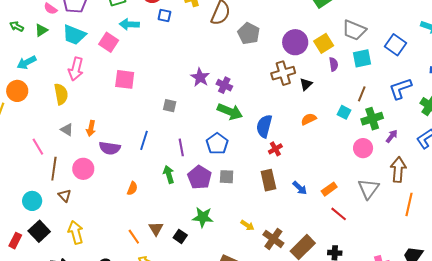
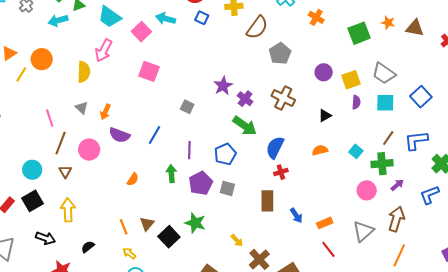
purple circle: (295, 42) -> (324, 72), size x0.7
cyan arrow: (27, 62) -> (58, 20), moved
brown cross: (283, 73) -> (283, 98), moved, turned 30
brown line: (362, 94) -> (388, 138), moved
black square: (180, 236) -> (169, 237), size x1.5

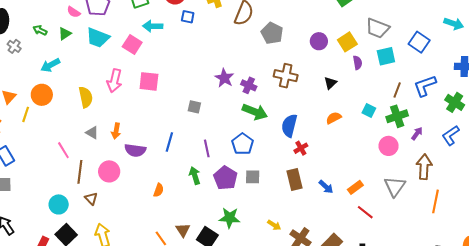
cyan arrow: (58, 20) -> (50, 65), moved
pink arrow: (104, 50) -> (114, 81), moved

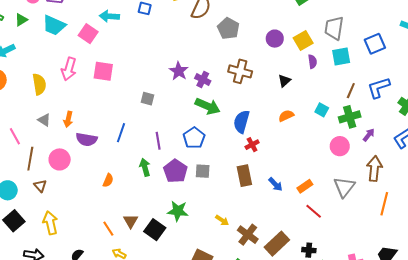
gray trapezoid: (378, 28) -> (334, 28), turned 75
blue square: (419, 42) -> (375, 44), turned 30

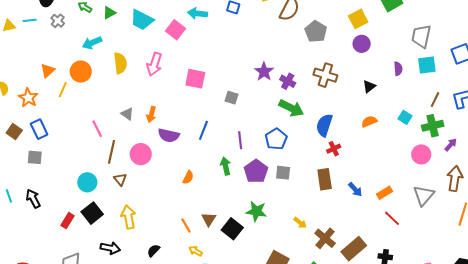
yellow square: (303, 40) -> (358, 19), moved
pink square: (103, 71) -> (195, 79), moved
yellow semicircle: (39, 84) -> (120, 63), moved

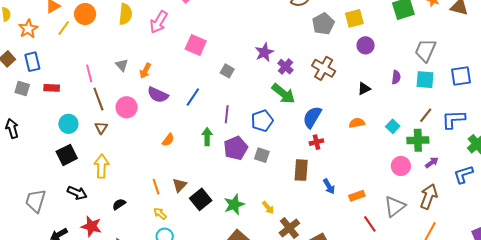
yellow square: (358, 19) -> (354, 18), moved
brown line: (112, 152) -> (98, 99), turned -45
green star: (256, 211) -> (234, 204), moved, turned 30
red line: (392, 218) -> (370, 224), moved
red rectangle: (68, 221) -> (52, 88), moved, turned 49

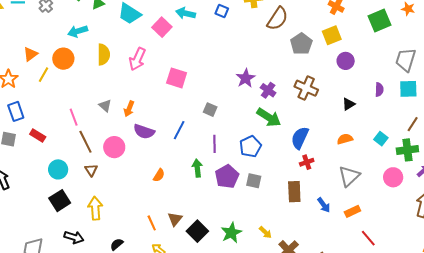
gray square: (227, 71) -> (210, 110), moved
red rectangle: (52, 88) -> (38, 135), turned 35
gray triangle: (395, 207) -> (349, 176), moved

